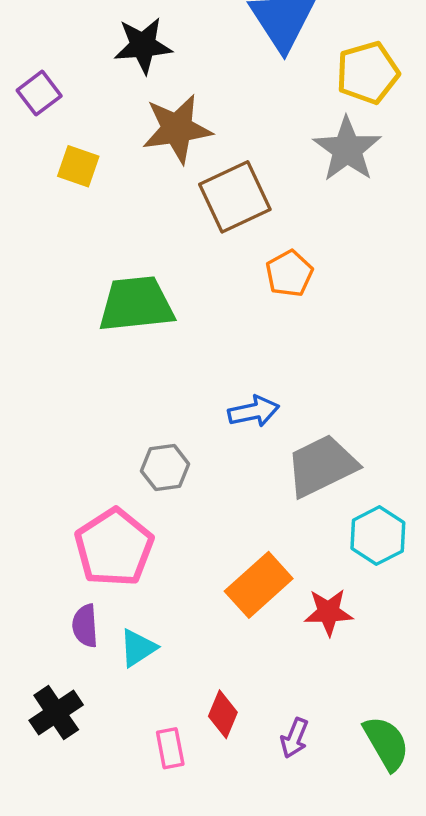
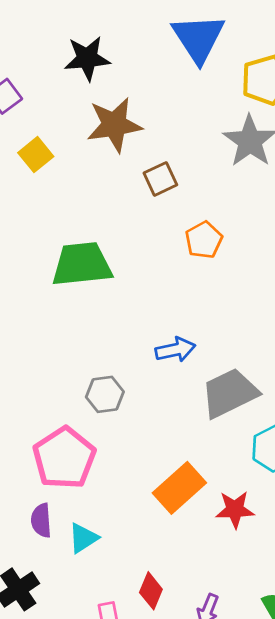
yellow square: (78, 166) -> (36, 155), turned 32
brown square: (235, 197) -> (160, 179), size x0.6

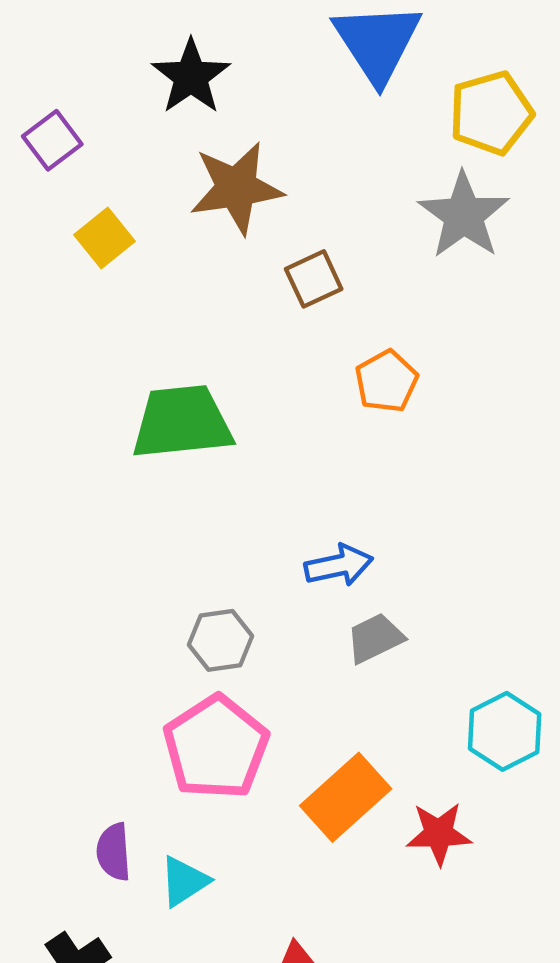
black star: (87, 58) -> (191, 77), turned -30
gray trapezoid: (230, 393) -> (375, 638), moved, size x0.6
pink pentagon: (64, 458) -> (216, 747), moved

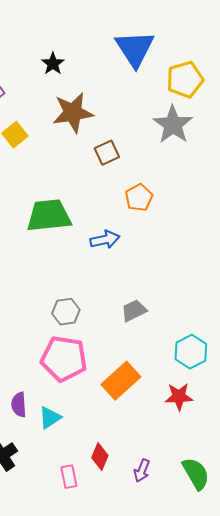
black star: (191, 77) -> (53, 64), size x0.7
blue arrow: (339, 565) -> (105, 240), moved
pink pentagon: (216, 747) -> (64, 359), turned -30
red star: (439, 834) -> (179, 397), moved

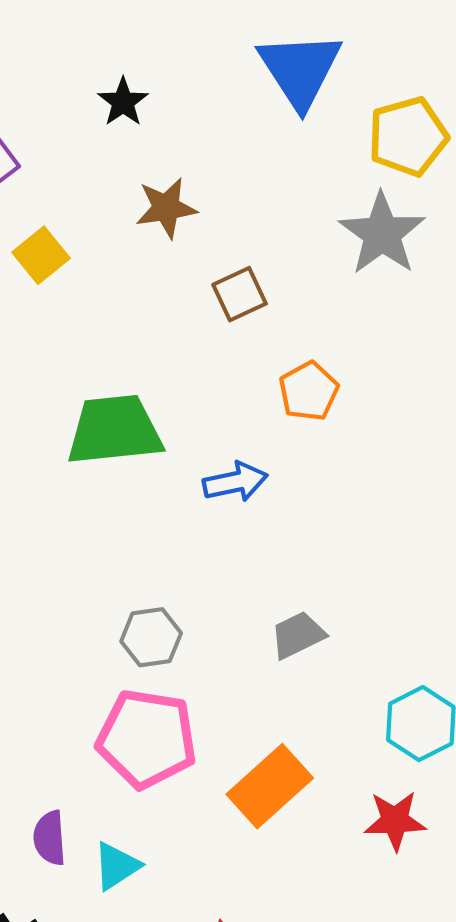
brown star: (73, 113) -> (166, 208), size x0.7

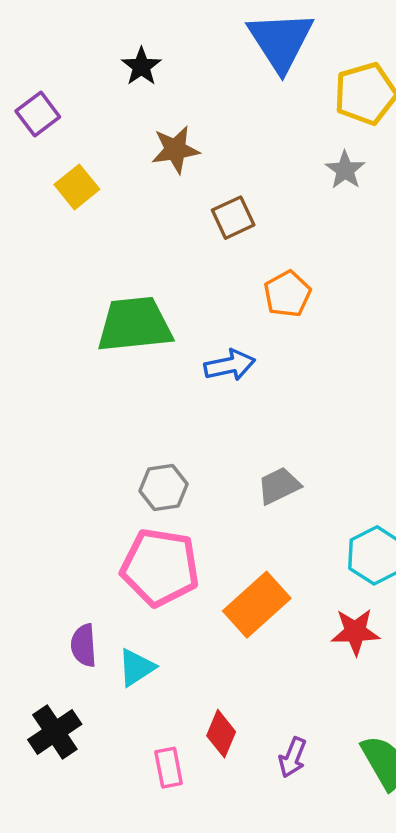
gray star: (382, 234) -> (345, 170), size x0.6

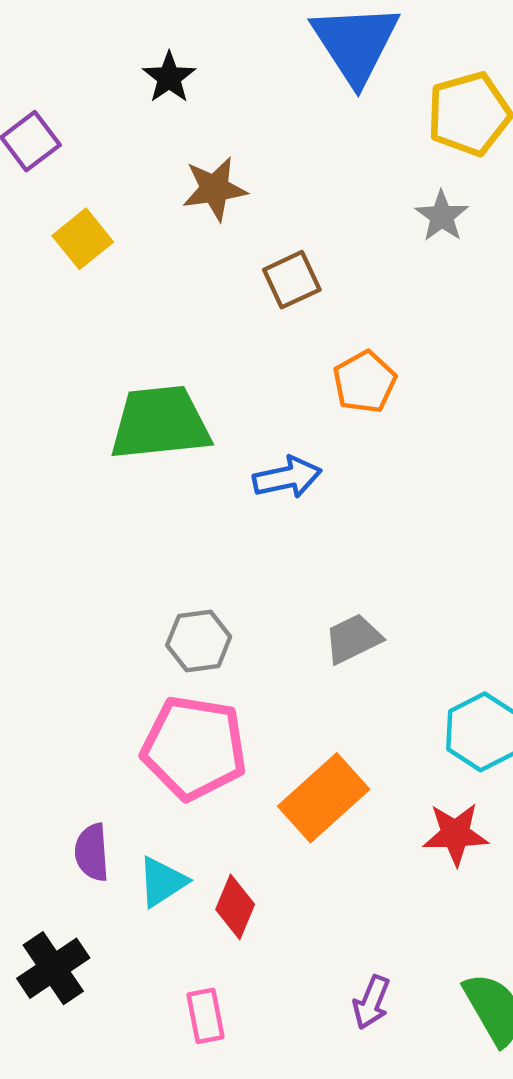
red diamond: (221, 734) -> (235, 907), moved

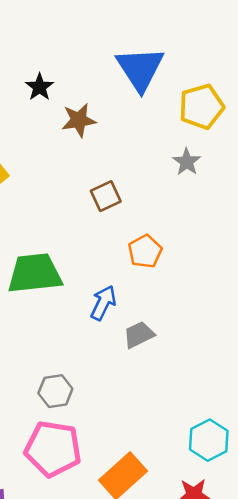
brown star: (215, 189) -> (79, 120), moved
blue arrow: (287, 477) -> (103, 303), turned -52
gray trapezoid: (353, 639) -> (139, 335), moved

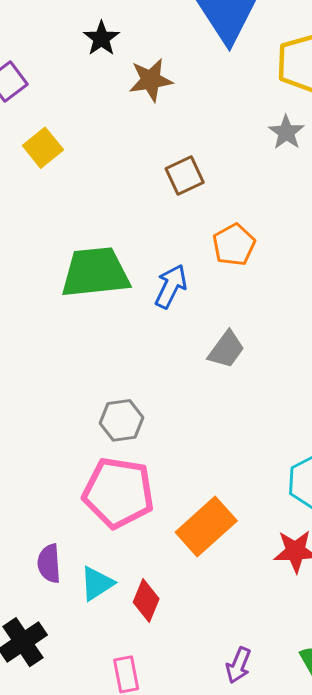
blue arrow: (103, 303) -> (171, 286), moved
gray trapezoid: (139, 335) -> (226, 349), turned 152

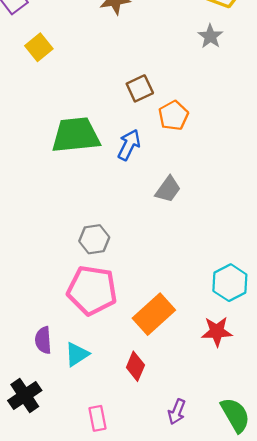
brown square: (185, 175) -> (140, 88), moved
red diamond: (146, 600) -> (135, 366), moved

